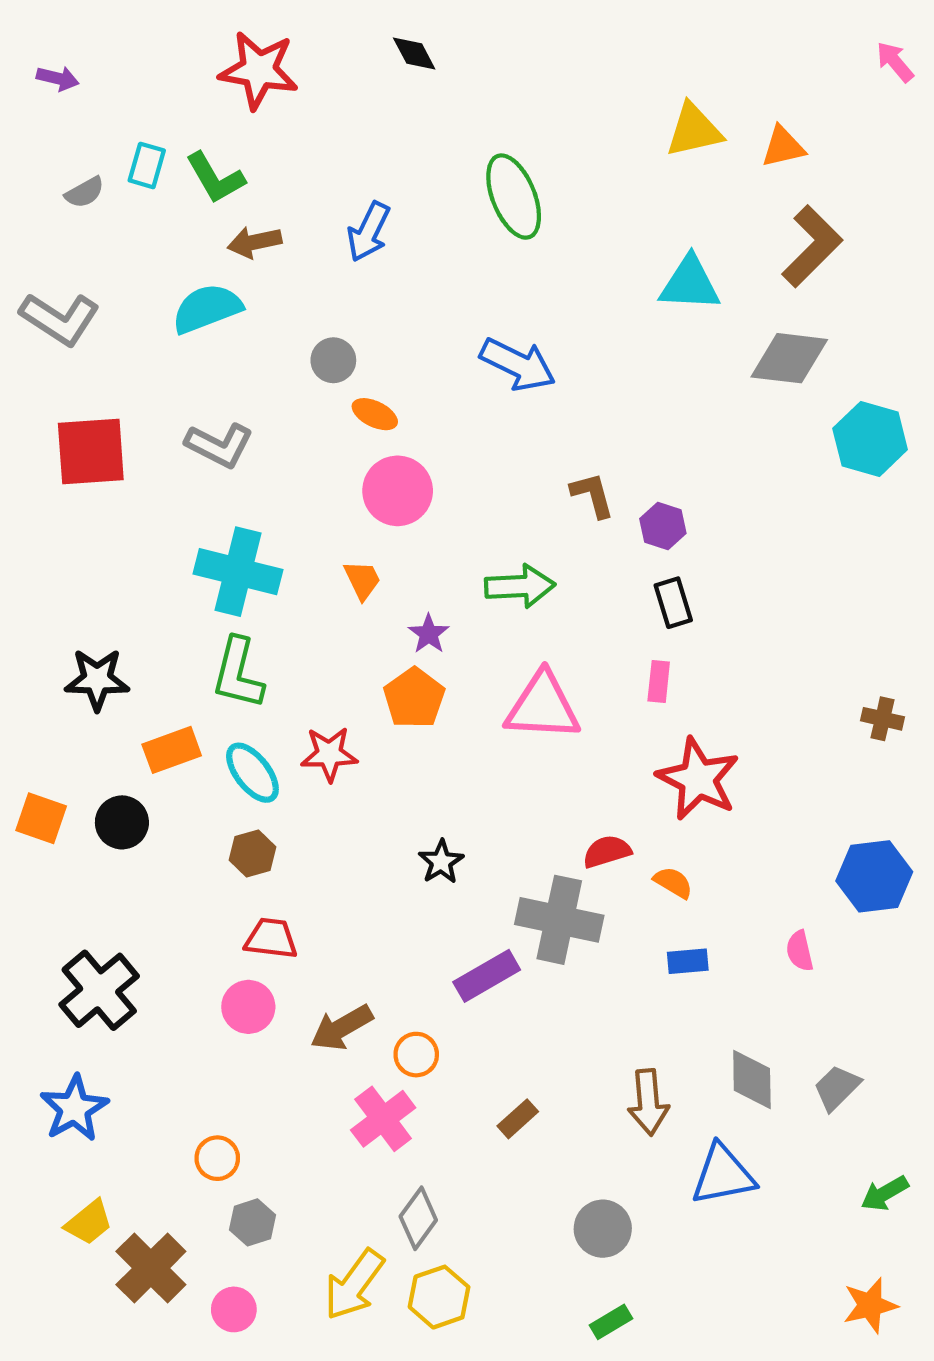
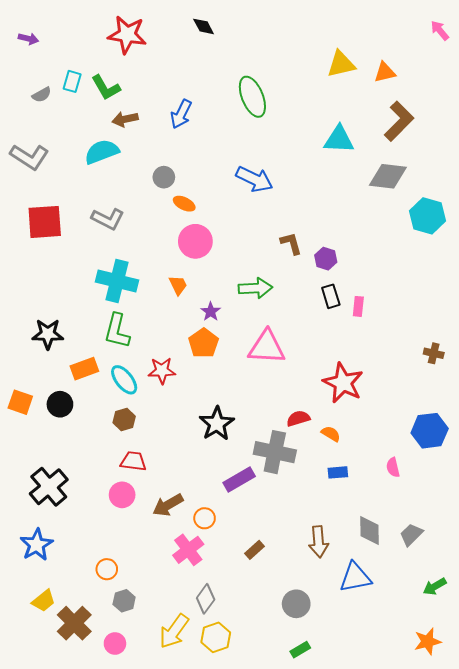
pink rectangle: (659, 681) -> (358, 306), moved
black star: (441, 862) -> (217, 424), size x1.6

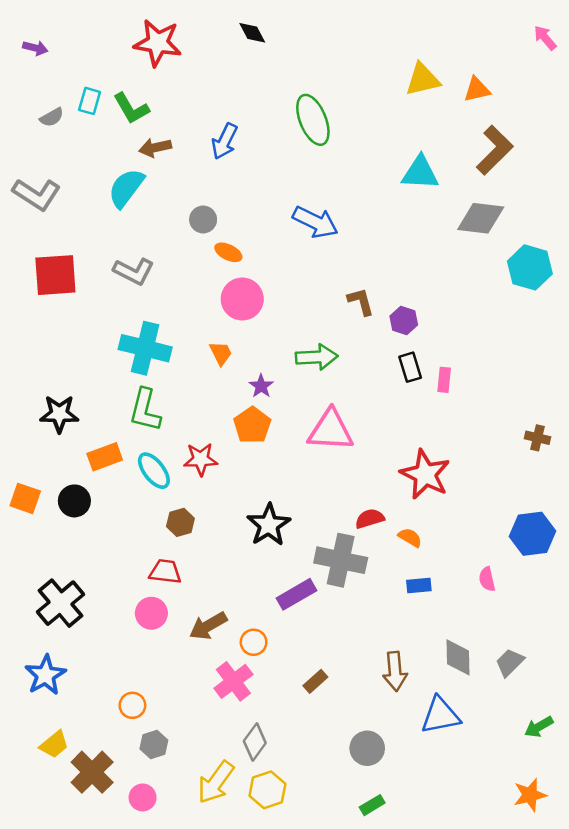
cyan semicircle: (102, 152) -> (126, 188), turned -32
brown hexagon: (124, 419) -> (180, 522), moved

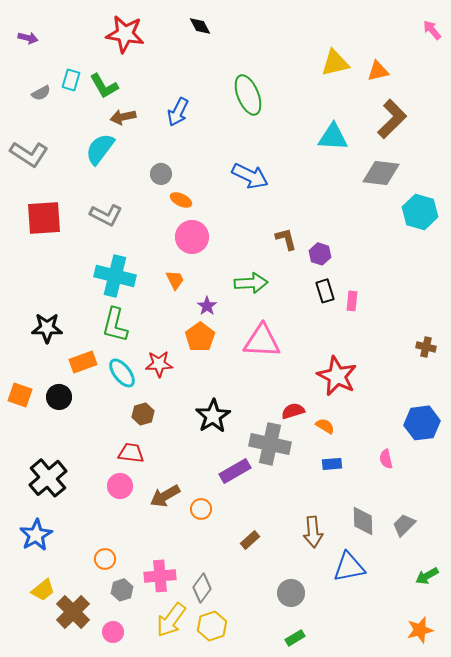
pink cross: (233, 681) -> (160, 576), moved, turned 32

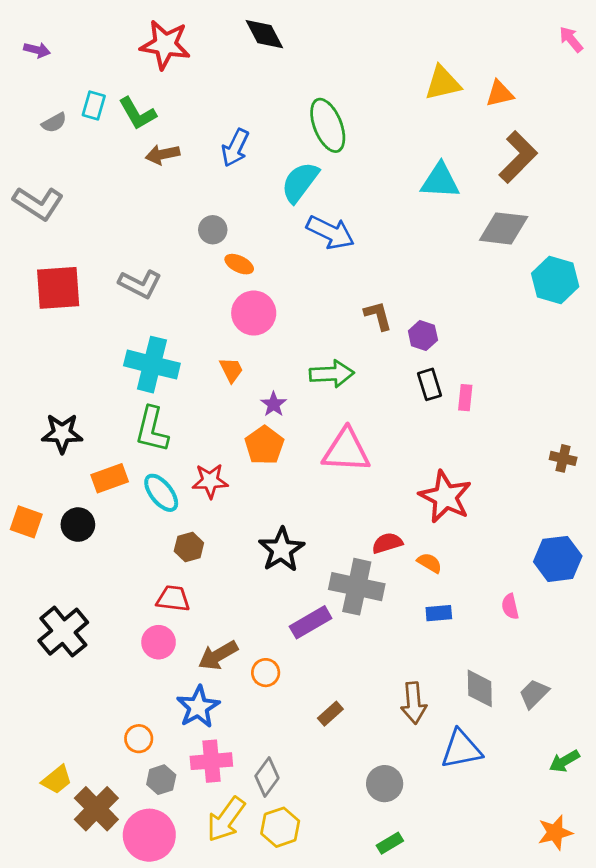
black diamond: (200, 26) -> (264, 34), size x1.4
cyan semicircle: (100, 149) -> (300, 182), moved
blue star: (36, 535) -> (198, 707), moved
pink circle: (113, 632) -> (149, 835), size x1.8

